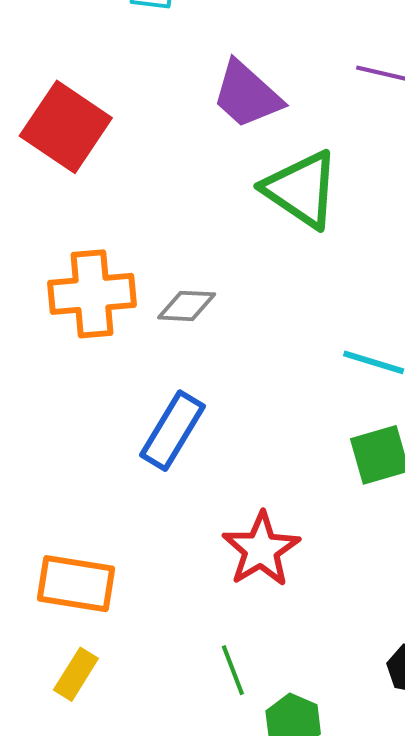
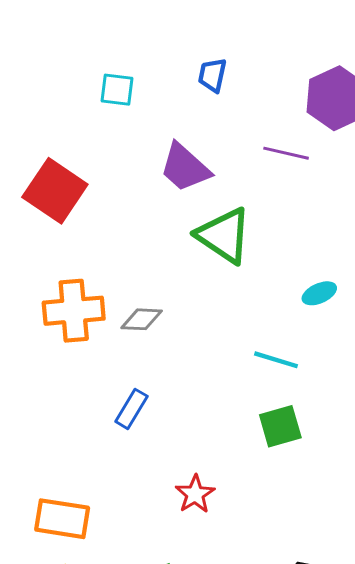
blue rectangle: (172, 431) -> (131, 409), size x0.7
red star: (261, 549) -> (195, 494), size x0.7

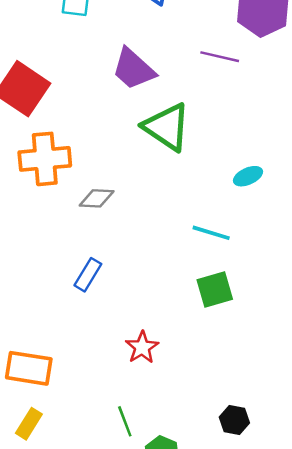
orange cross: (74, 311) -> (45, 159), moved

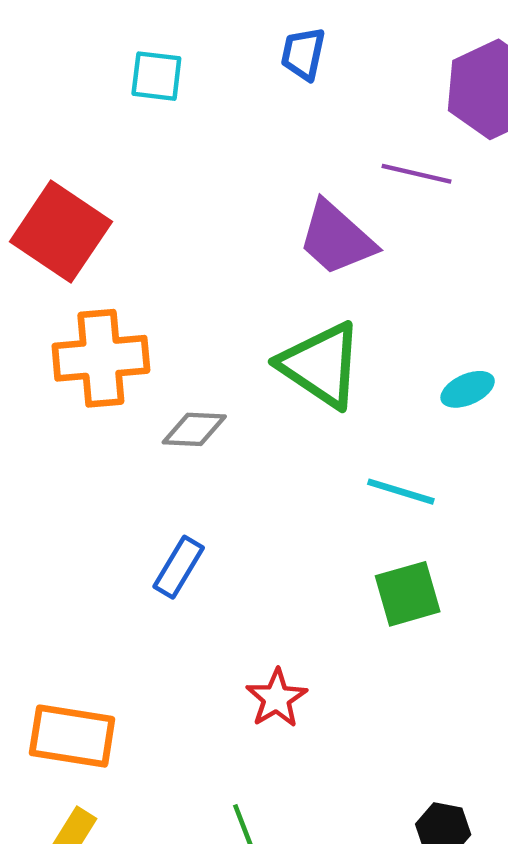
purple trapezoid: (133, 69) -> (336, 238), moved
green triangle: (167, 127) -> (321, 365), moved

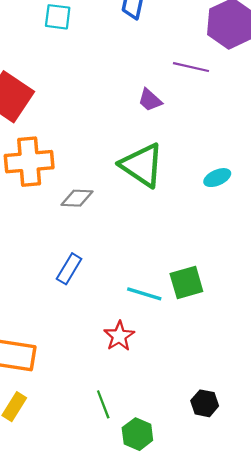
purple trapezoid: (336, 238) -> (150, 100), size x0.6
cyan line: (401, 492) -> (144, 294), moved

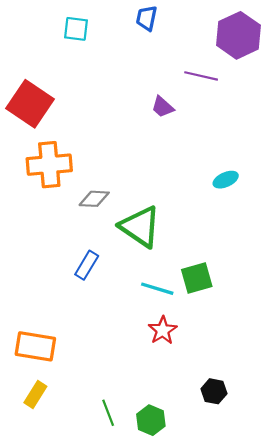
green triangle: (142, 165) -> (140, 227), moved
red star: (119, 336) -> (163, 330), moved
green line: (103, 404) -> (108, 413), moved

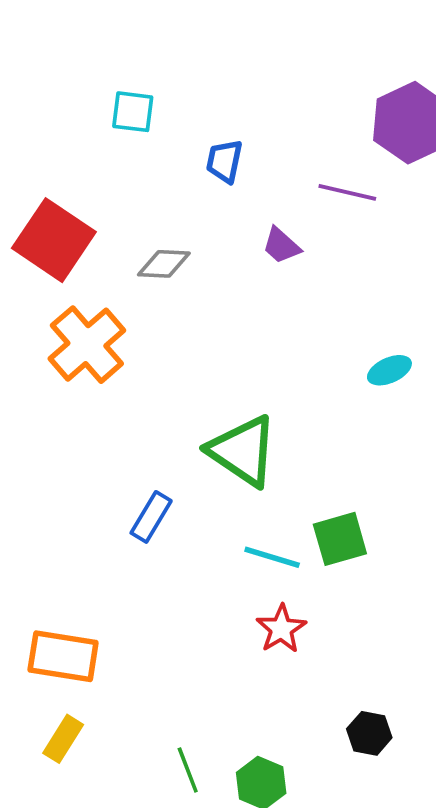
blue trapezoid: (147, 18) -> (224, 161), moved
orange cross: (49, 165) -> (87, 345), turned -36
gray diamond: (94, 199) -> (164, 264), moved

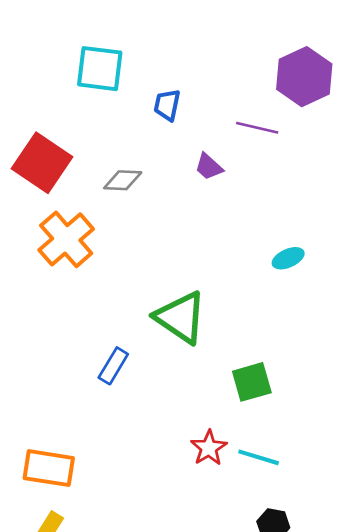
cyan square: (133, 112) -> (100, 69), size x1.5
cyan line: (272, 557) -> (259, 457), moved

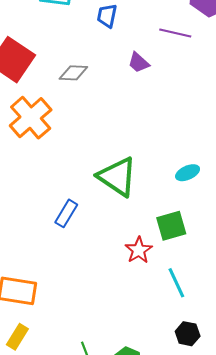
cyan ellipse: (288, 258) -> (188, 173), moved
red star: (209, 448) -> (139, 250), moved
cyan line: (259, 457) -> (176, 283), turned 48

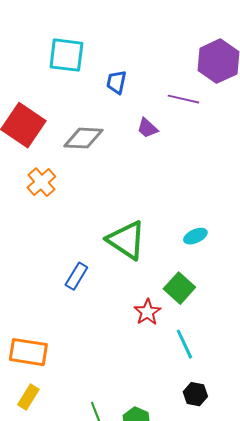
gray diamond: (73, 73) -> (83, 138), size x1.4
orange cross: (31, 118) -> (41, 182), size x0.7
green square: (171, 226) -> (179, 288), turned -32

